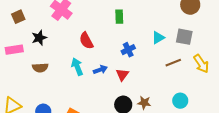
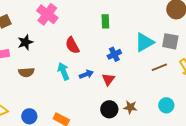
cyan triangle: (158, 38) -> (144, 42), size x1.5

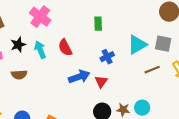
cyan arrow: (63, 71) -> (40, 50), moved
blue arrow: (86, 74) -> (79, 77), size x1.5
cyan circle: (166, 105) -> (142, 108), moved

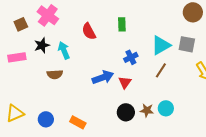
pink cross: (40, 17) -> (48, 15), moved
red semicircle: (65, 48) -> (89, 31), moved
brown line: (152, 70) -> (161, 70), moved, turned -35
brown semicircle: (19, 75) -> (55, 74), moved

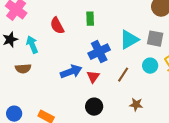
blue cross: (131, 57) -> (99, 52), size x1.5
brown line: (161, 70) -> (123, 75), moved
cyan circle: (166, 108) -> (150, 66), moved
brown star: (147, 110) -> (136, 105), moved

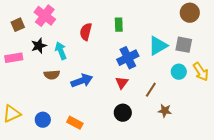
red semicircle: (57, 26) -> (86, 32), turned 42
blue arrow: (71, 72) -> (82, 81), moved
brown line: (123, 75) -> (151, 90), moved

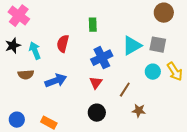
red semicircle: (86, 32) -> (63, 44), moved

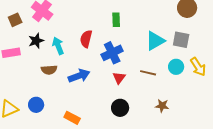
blue cross: (102, 58) -> (112, 53), moved
brown line: (125, 90) -> (148, 73), moved, turned 70
blue circle: (17, 120) -> (36, 105), moved

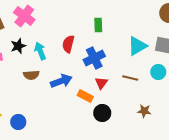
blue circle: (36, 105) -> (18, 122), moved
orange rectangle: (72, 118) -> (85, 96), moved

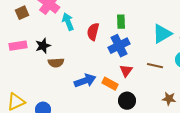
green rectangle: (98, 25) -> (121, 22), moved
black star: (18, 46) -> (43, 46), moved
cyan arrow: (40, 51) -> (68, 22), moved
blue arrow: (61, 81) -> (85, 81), moved

